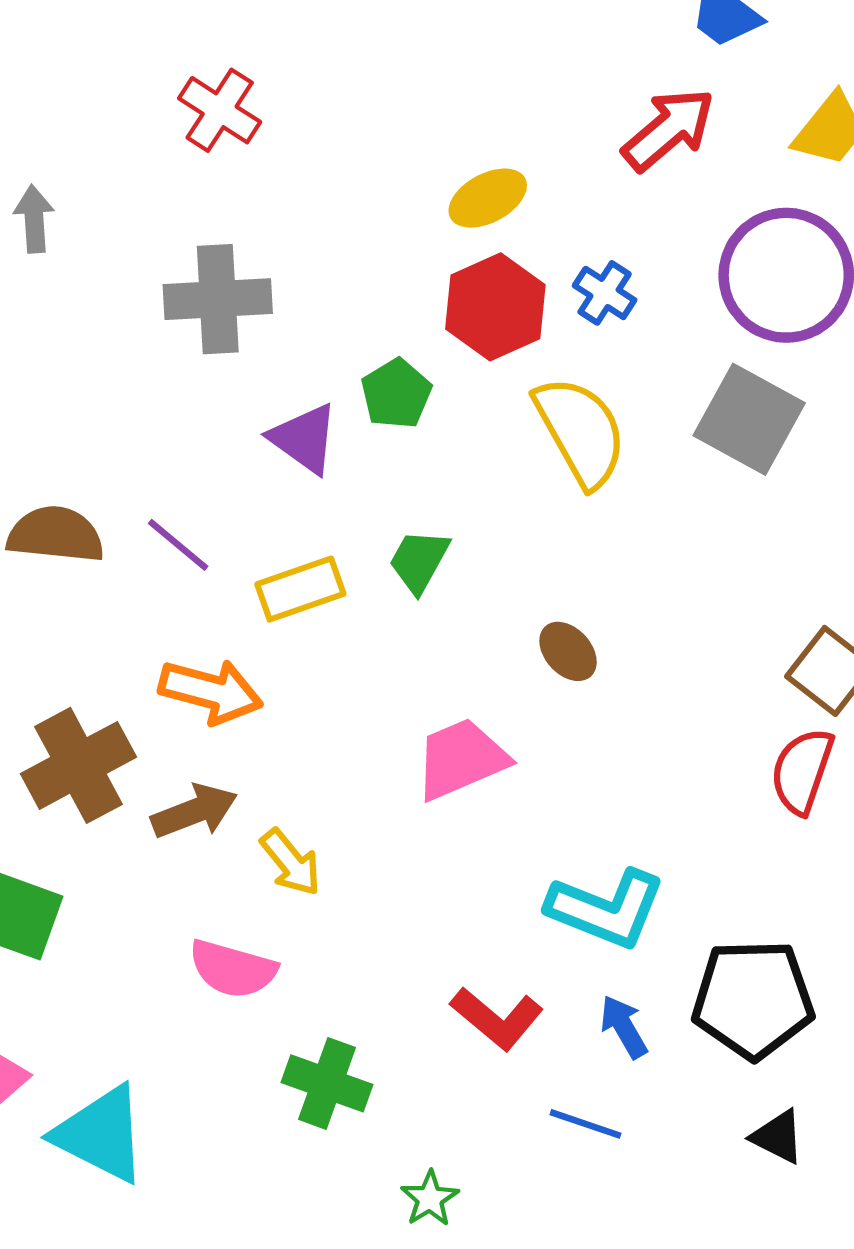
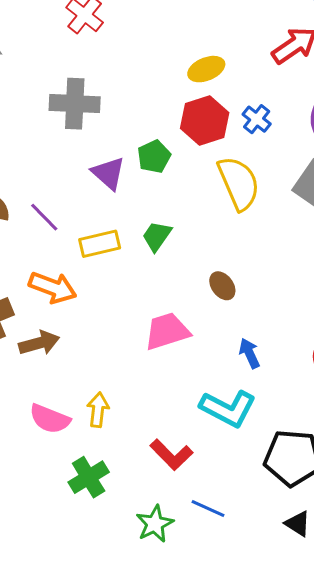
yellow arrow: (291, 862) -> (98, 410), moved, turned -140
blue arrow: (624, 1027) -> (249, 353), moved
green cross: (327, 1083) -> (89, 477), turned 33
green star: (430, 1199) -> (155, 524), moved, size x1.4

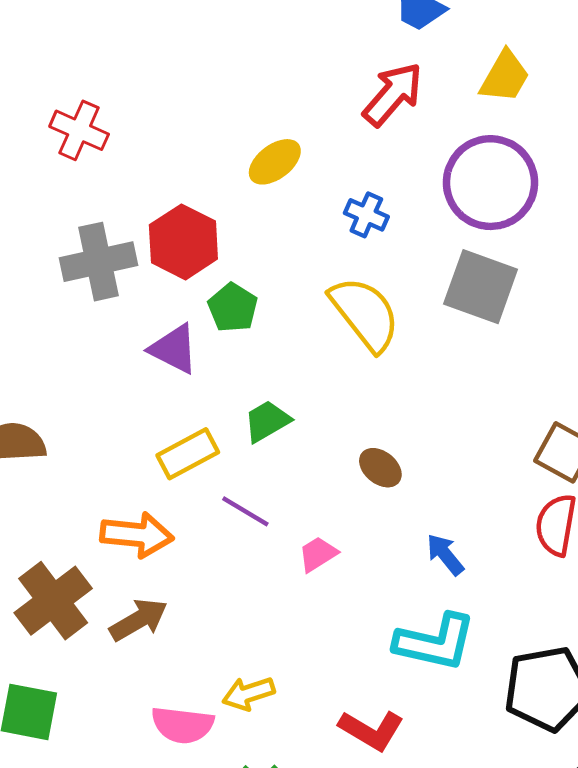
red hexagon: (205, 121) -> (183, 242), moved
purple line: (44, 217) -> (245, 511), moved
green trapezoid: (157, 236) -> (267, 421), turned 40
pink trapezoid: (167, 331) -> (318, 554), size x0.6
yellow arrow: (98, 410) -> (248, 693), turned -100

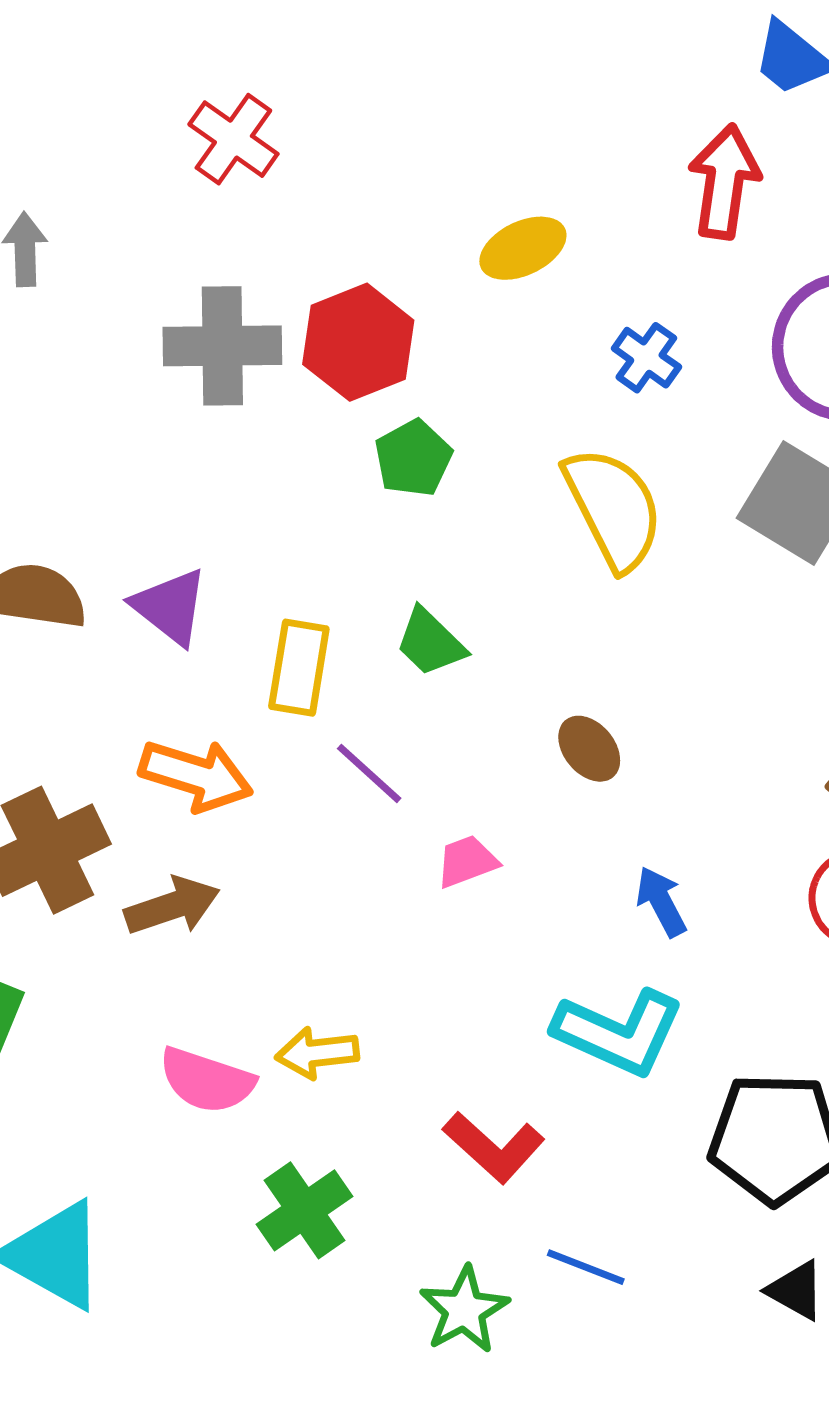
red arrow: (393, 94) -> (724, 182), turned -44
purple triangle: (174, 349) -> (170, 607), moved
green trapezoid: (267, 421) -> (430, 642), turned -117
yellow rectangle: (188, 454) -> (299, 668), turned -64

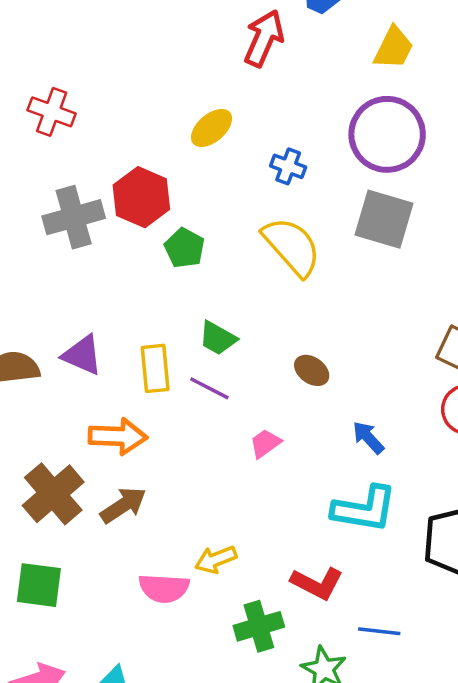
red arrow: (724, 182) -> (264, 38), moved, turned 30
purple line: (369, 773) -> (209, 388), moved
green cross: (305, 1210) -> (259, 626), moved, turned 33

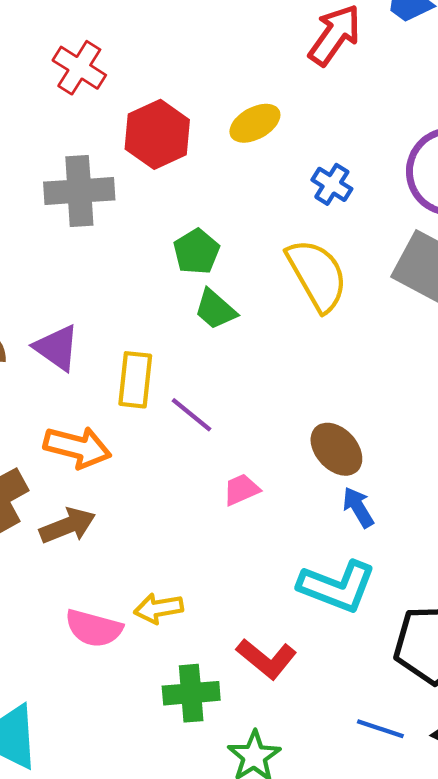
red hexagon: (141, 197) -> (157, 134), moved
green trapezoid: (218, 338) -> (215, 309), moved
brown ellipse: (312, 370) -> (336, 449), moved, size x1.4
blue line: (379, 631) -> (380, 729), moved

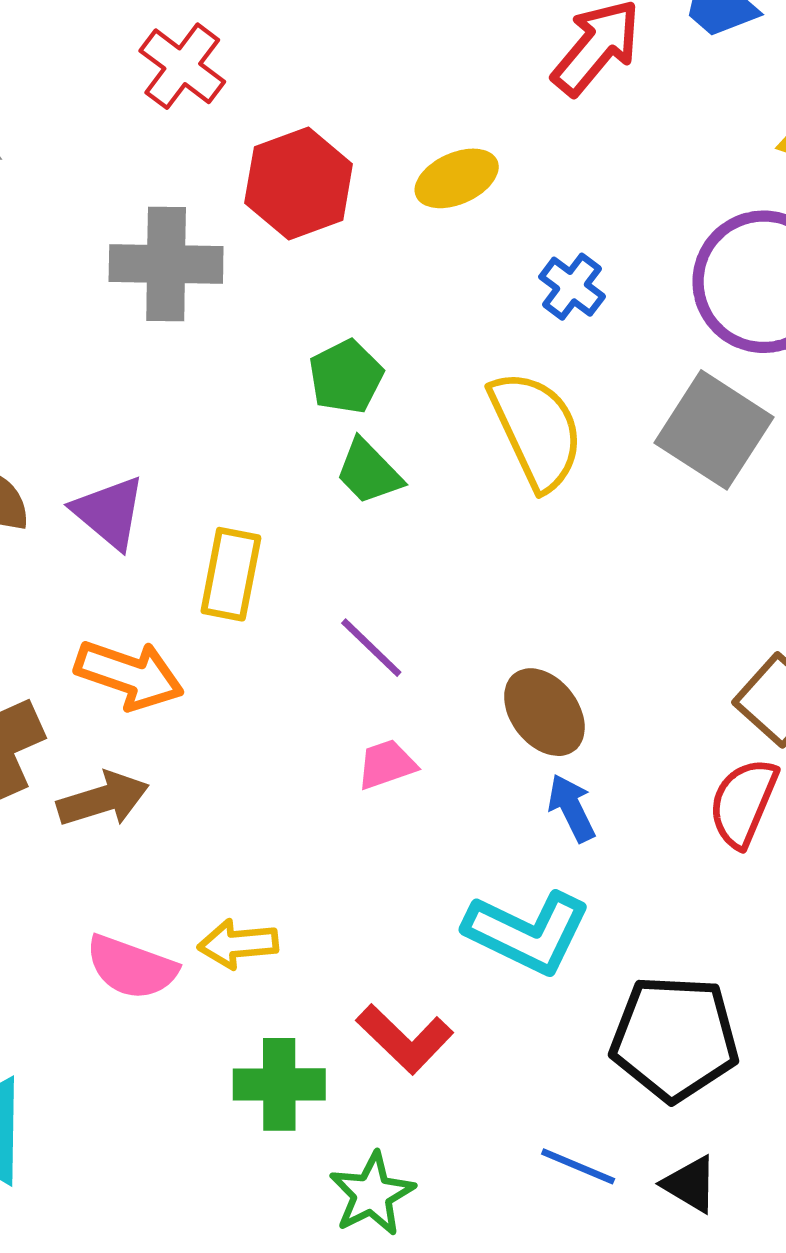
purple line: (192, 415) -> (371, 648), moved

